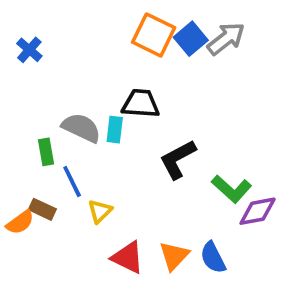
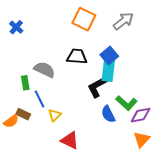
blue square: (191, 39) -> (109, 55), moved
cyan rectangle: (115, 130) -> (108, 71), moved, size x1.5
orange triangle: (174, 256) -> (142, 139), moved
blue semicircle: (213, 258) -> (108, 114), moved

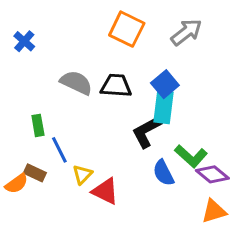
gray semicircle: (44, 70) -> (76, 83), moved
purple diamond: (141, 115) -> (212, 174), turned 50
orange triangle: (142, 139) -> (214, 211), turned 30
red triangle: (70, 140) -> (105, 191), moved

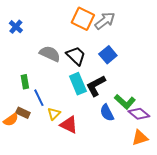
gray arrow: (186, 32) -> (105, 21), moved
black trapezoid: (116, 86) -> (76, 56), turned 40
cyan rectangle: (163, 107) -> (78, 84), moved, turned -30

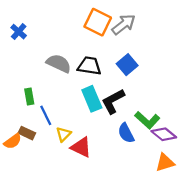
black trapezoid: (76, 56) -> (89, 66), turned -35

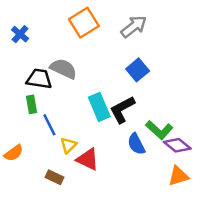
orange square: (98, 22) -> (84, 23), moved, turned 32
black trapezoid: (89, 66) -> (39, 79), moved
brown rectangle: (27, 133) -> (55, 177), moved

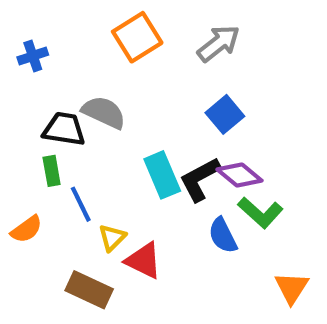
blue cross: (20, 34) -> (33, 56), turned 30
purple diamond: (177, 145) -> (239, 175), moved
orange semicircle: (14, 153) -> (27, 229), moved
orange triangle: (178, 176) -> (292, 288), turned -40
brown rectangle: (55, 177) -> (89, 290), size x1.5

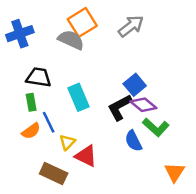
blue cross: (33, 56) -> (20, 34), size x1.5
gray semicircle: (104, 112) -> (71, 40), moved
blue square: (225, 114) -> (135, 85), moved
cyan rectangle: (162, 175) -> (79, 97), moved
orange semicircle: (27, 229) -> (31, 131), moved

